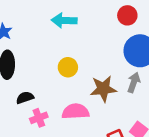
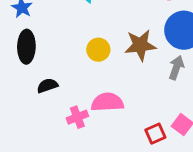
brown star: (103, 89) -> (140, 45), moved
pink cross: (39, 118) -> (77, 117), moved

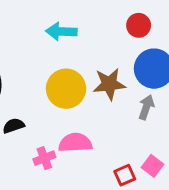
yellow circle: (98, 50) -> (66, 89), size x1.6

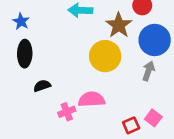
brown star: (109, 84) -> (119, 25), moved, turned -30
yellow circle: (66, 89) -> (105, 56), moved

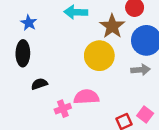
blue star: (21, 21) -> (29, 23), moved
gray arrow: (148, 71) -> (140, 70), turned 66

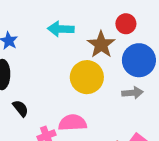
black semicircle: (39, 84) -> (20, 108), turned 70

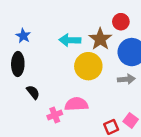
cyan arrow: (61, 29) -> (70, 40), moved

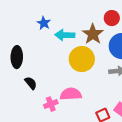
blue star: (23, 36) -> (44, 23), moved

